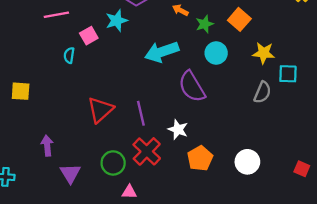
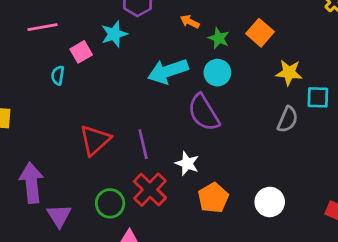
green star: (205, 24) -> (219, 38), turned -30
cyan circle: (216, 53) -> (217, 73), moved
purple arrow: (47, 146) -> (32, 183), size x1.6

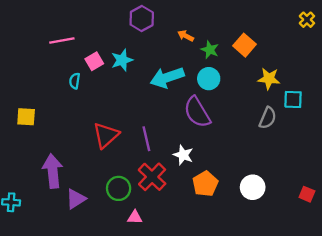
cyan star: (114, 34) -> (122, 60), moved
purple triangle: (59, 216) -> (76, 199), turned 30

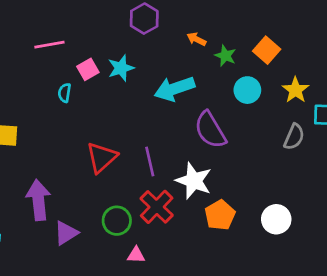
cyan circle: (209, 79) -> (247, 90), moved
yellow star: (269, 79) -> (295, 90), turned 30
white star: (183, 155) -> (194, 181), size x1.5

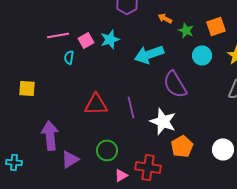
pink line: (49, 45) -> (58, 35), moved
orange square: (267, 50) -> (216, 26), turned 30
red triangle: (102, 157) -> (96, 104), turned 40
red cross: (157, 207) -> (148, 167), moved, turned -35
pink triangle: (136, 255) -> (121, 175), turned -32

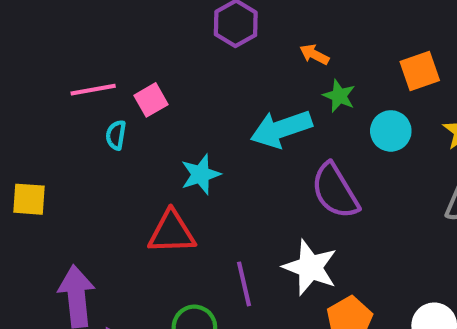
green star: (186, 30) -> (339, 96), moved
cyan star: (110, 39) -> (201, 174), moved
purple line: (131, 107) -> (244, 284), moved

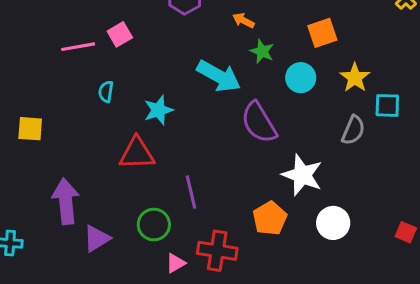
pink square: (151, 100) -> (120, 34), moved
cyan arrow: (281, 129) -> (219, 76), turned -132
cyan semicircle: (116, 135) -> (106, 92), moved
white star: (310, 267) -> (302, 175), moved

